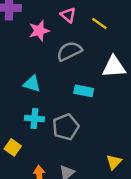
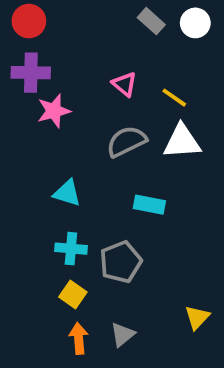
pink star: (39, 31) -> (54, 111), moved
white triangle: (114, 67) -> (182, 141), moved
yellow square: (13, 147) -> (73, 294), moved

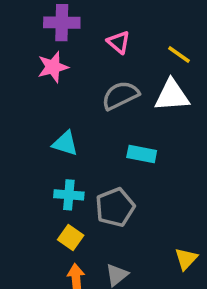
purple cross: (31, 73) -> (62, 23), moved
yellow line: (174, 98) -> (179, 55), moved

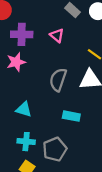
pink triangle: (119, 42) -> (57, 35), moved
gray semicircle: (120, 95) -> (58, 80), turned -45

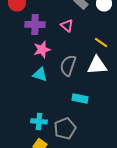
pink star: (16, 62) -> (42, 49), moved
cyan triangle: (24, 109) -> (40, 74), moved

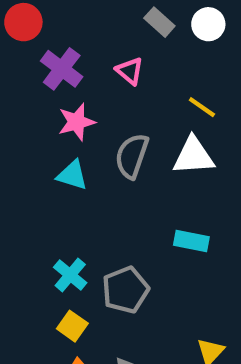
purple cross: (35, 24) -> (62, 69), turned 36
cyan rectangle: (80, 98) -> (191, 241), moved
cyan cross: (39, 121) -> (70, 275), turned 35

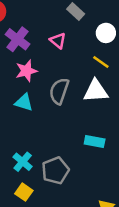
white circle: (208, 24) -> (106, 33), moved

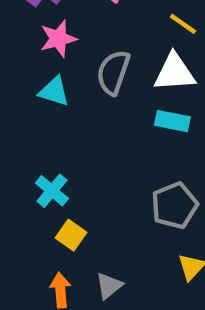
cyan rectangle: (95, 142) -> (172, 121), moved
gray pentagon: (55, 171) -> (174, 206), moved
yellow square: (24, 192) -> (71, 235), moved

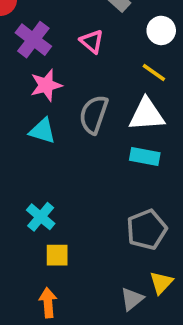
yellow square: (71, 235) -> (57, 255), turned -35
gray triangle: (109, 286) -> (132, 299), moved

